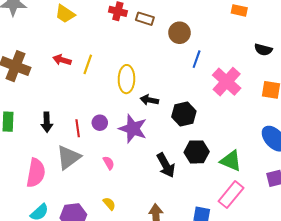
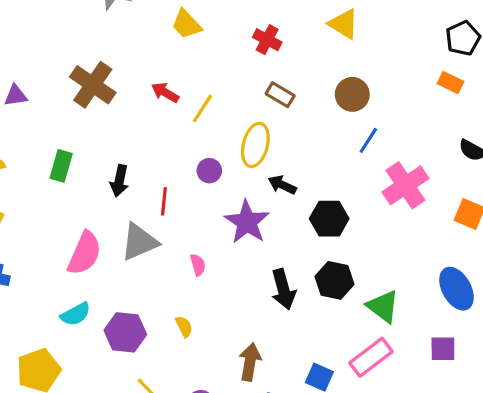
brown rectangle: (145, 19) -> (280, 95), moved
purple circle: (100, 123) -> (209, 171), moved

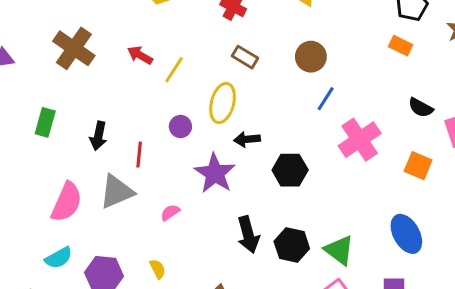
black arrow: (282, 185) -> (247, 139), turned -30
pink semicircle: (198, 265) -> (170, 212), turned -108
black hexagon: (335, 280) -> (292, 245), moved

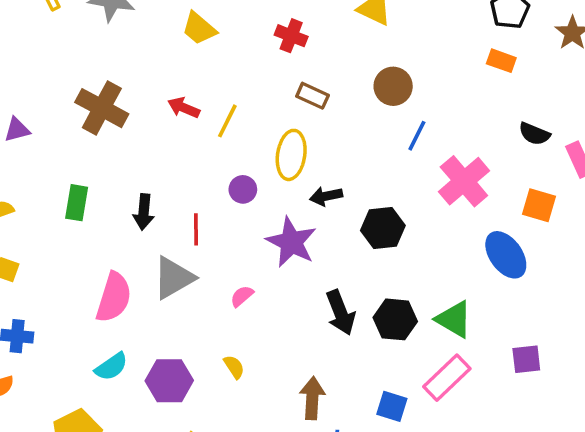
blue ellipse: (406, 234) -> (506, 255), moved

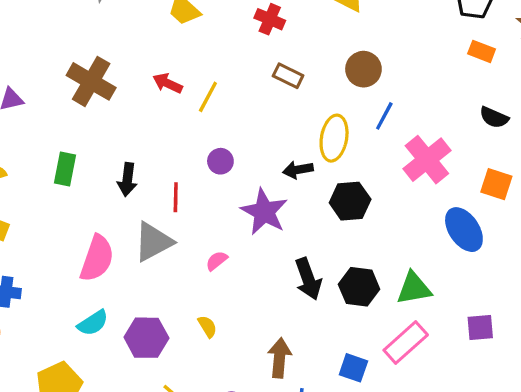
orange rectangle: (501, 61) -> (482, 51), moved
yellow ellipse: (291, 155) -> (334, 138), moved
green triangle: (454, 319) -> (414, 288), turned -42

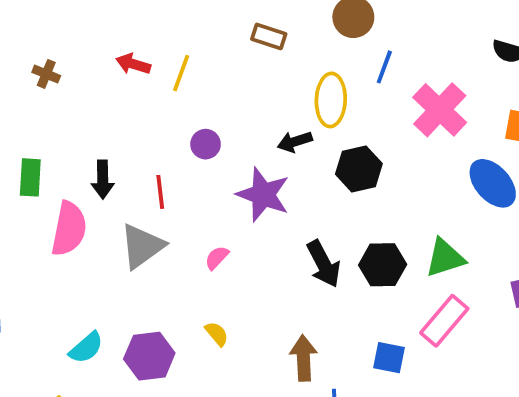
brown cross: (91, 81) -> (46, 74), size x0.5
pink semicircle: (97, 258) -> (69, 229), moved

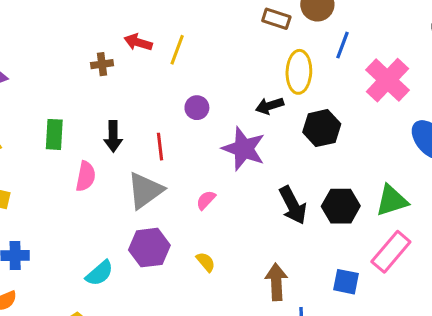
brown rectangle: (269, 36) -> (276, 19), moved
brown cross: (46, 74) -> (102, 64), moved, turned -30
pink semicircle: (69, 229) -> (86, 176), size x0.7
purple hexagon: (149, 356) -> (149, 248), moved

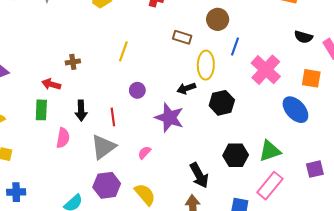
brown rectangle: (276, 19) -> (182, 37), moved
red arrow: (138, 42) -> (51, 84), moved
black arrow: (293, 205) -> (199, 175), moved
yellow semicircle: (206, 262) -> (145, 194), size x1.6

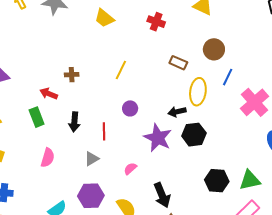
black hexagon: (222, 103) -> (194, 135), moved
green rectangle: (41, 110) -> (37, 117), turned -30
pink semicircle: (63, 138) -> (48, 158), moved
gray triangle: (103, 147) -> (92, 159), size x0.6
black arrow: (199, 175) -> (162, 195), moved

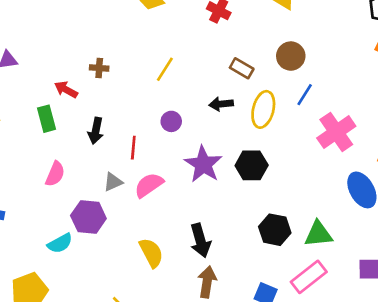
black arrow: (177, 112) -> (221, 104), moved
pink semicircle: (130, 169) -> (149, 185), moved, size x1.6
purple hexagon: (91, 196) -> (88, 217), moved

